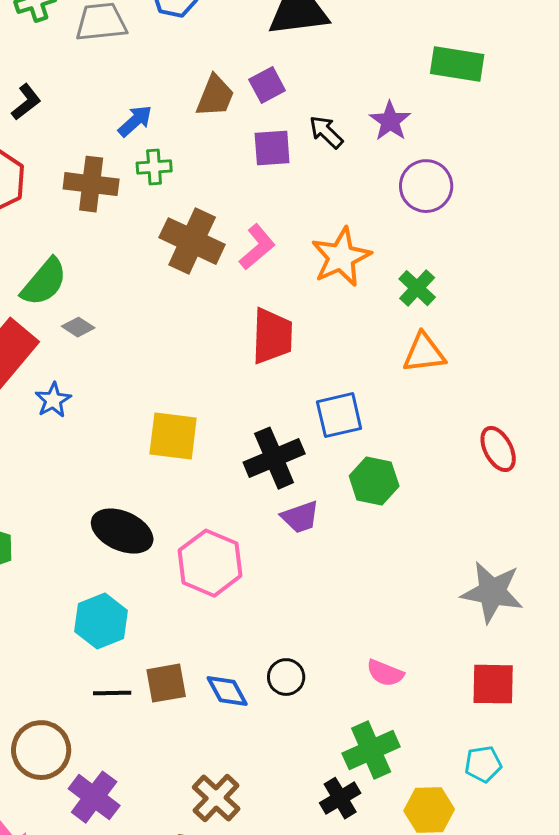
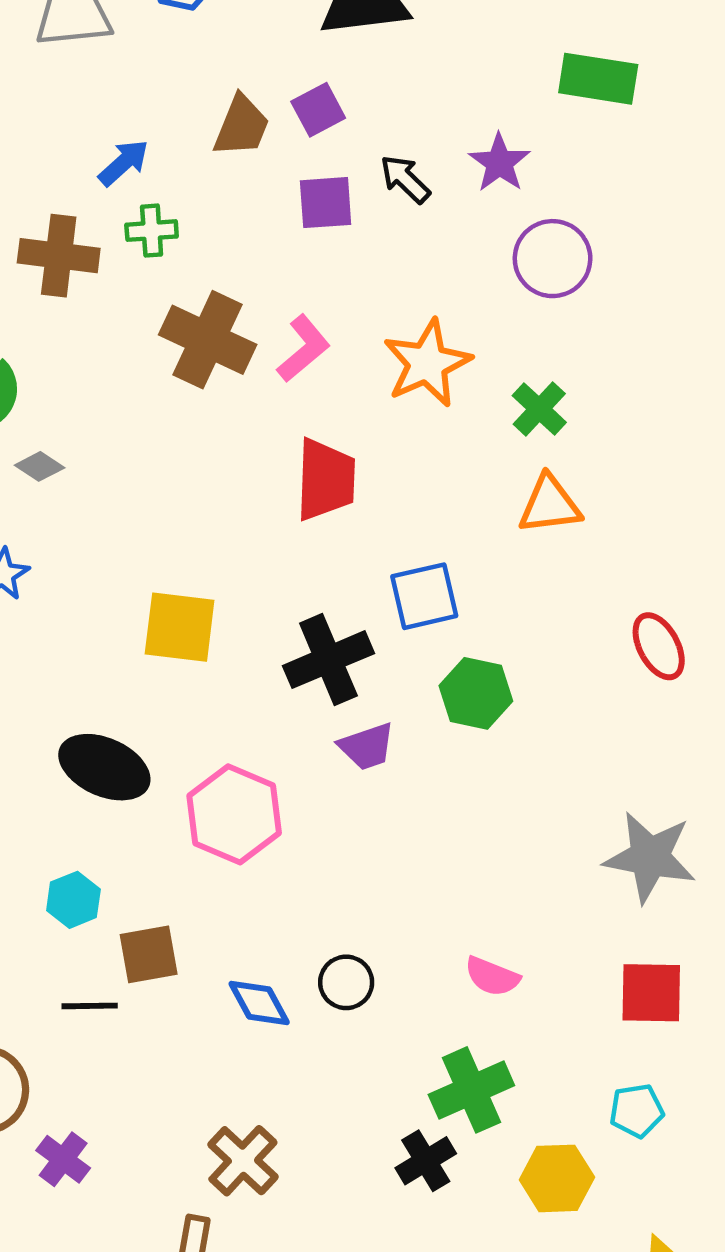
cyan hexagon: (101, 621) -> (73, 900), size x0.7
brown square: (166, 683) -> (149, 954), moved
purple cross: (94, 797) -> (63, 1159), size x0.7

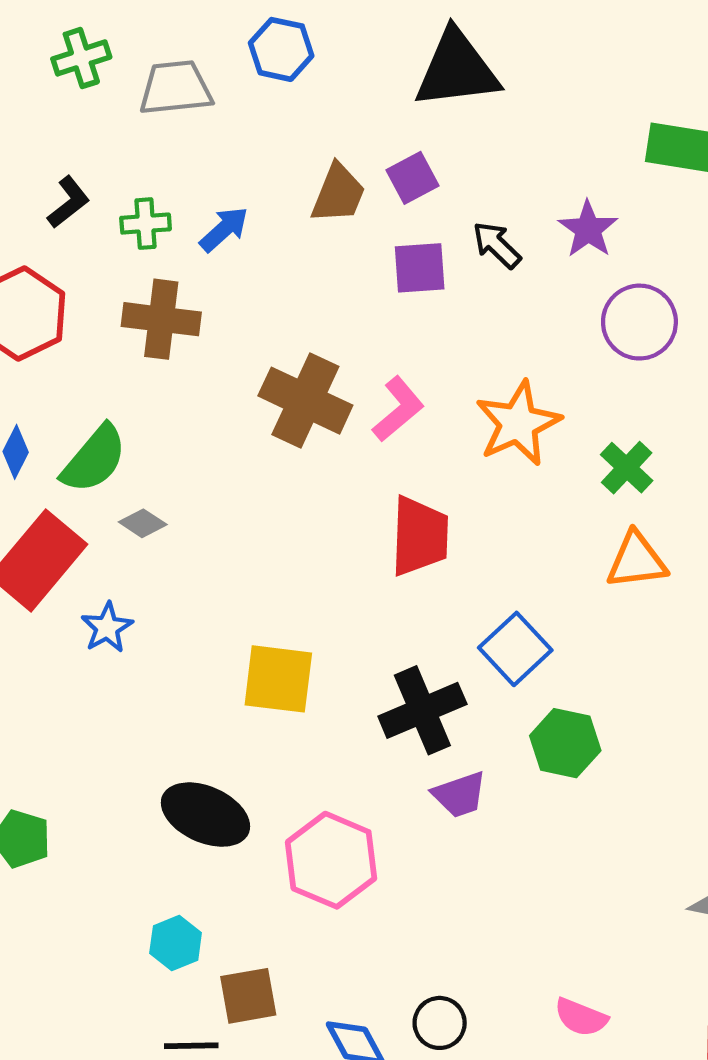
green cross: (152, 231) -> (146, 224), moved
blue square: (424, 596) -> (515, 649), turned -30

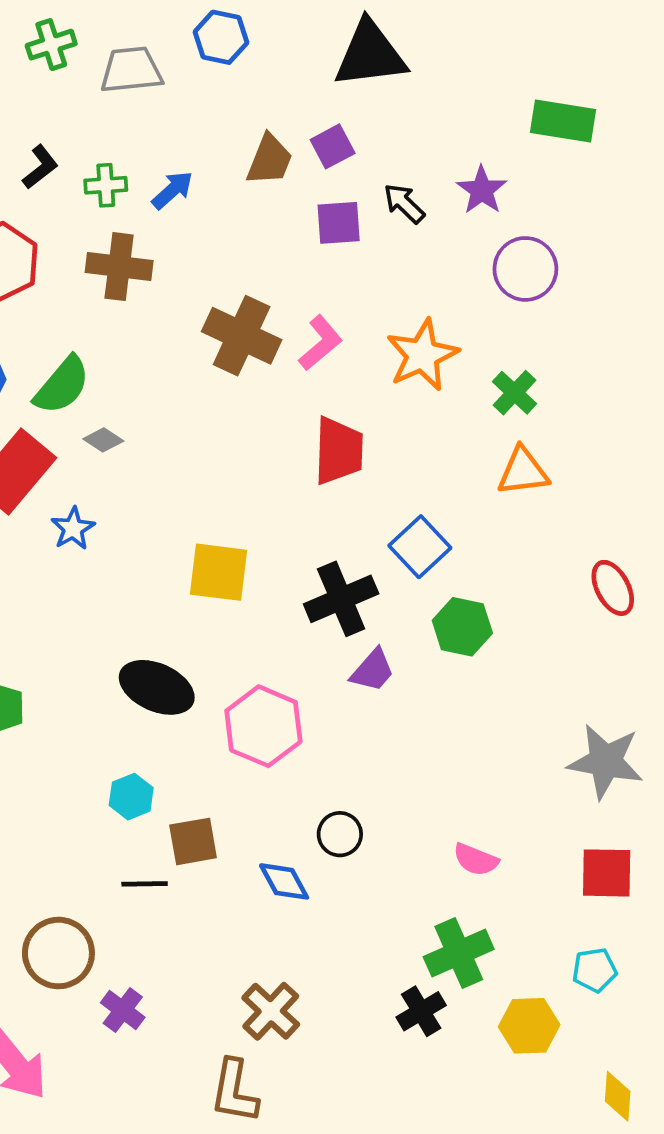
purple trapezoid: (460, 795) -> (373, 670), turned -30
black circle: (440, 1023) -> (340, 834), moved

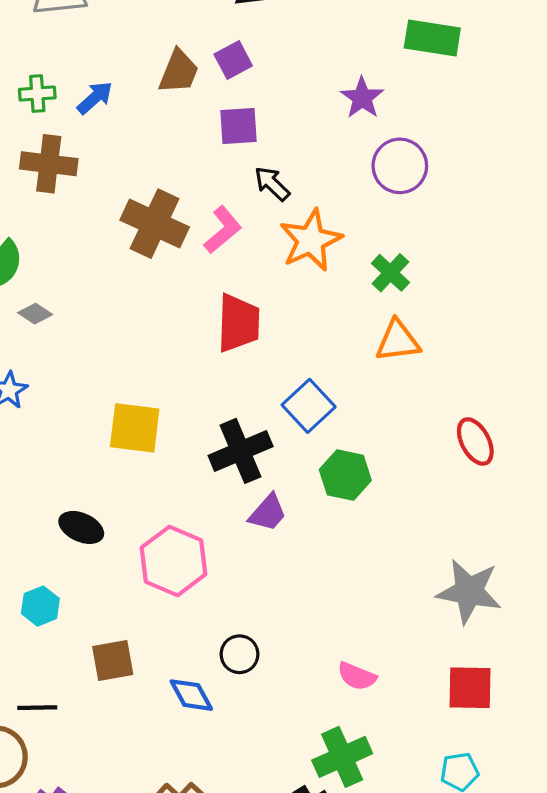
black arrow: (404, 203) -> (272, 184), moved
black ellipse: (157, 687) -> (81, 527), size x0.7
cyan hexagon: (131, 797) -> (40, 606), moved
black line: (145, 884) -> (37, 708), moved

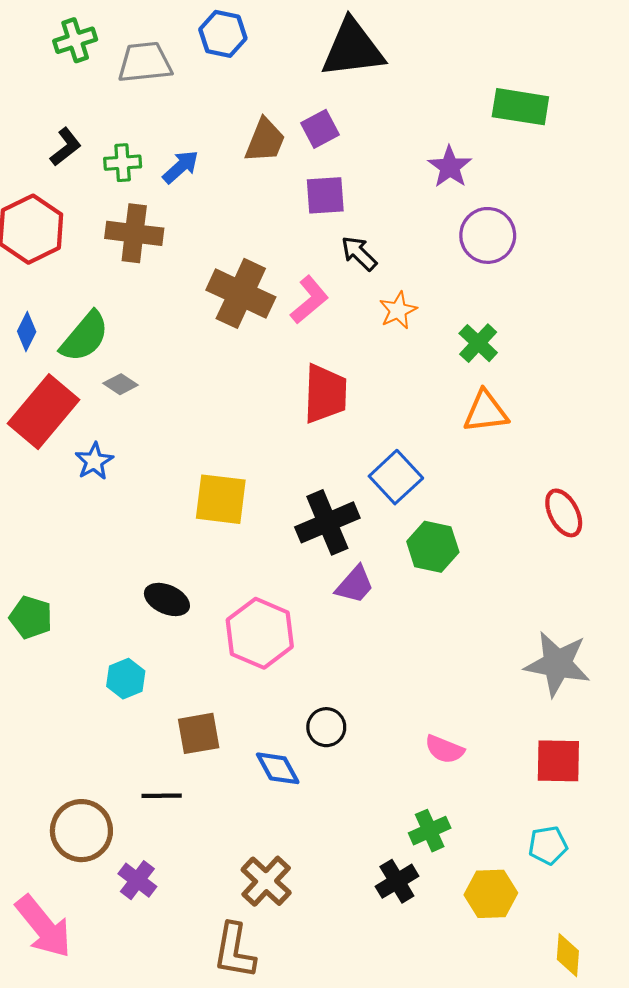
orange star: (311, 240) -> (398, 310), size x0.6
black line: (37, 708) -> (162, 796), moved
green cross: (342, 757) -> (430, 831), size x0.7

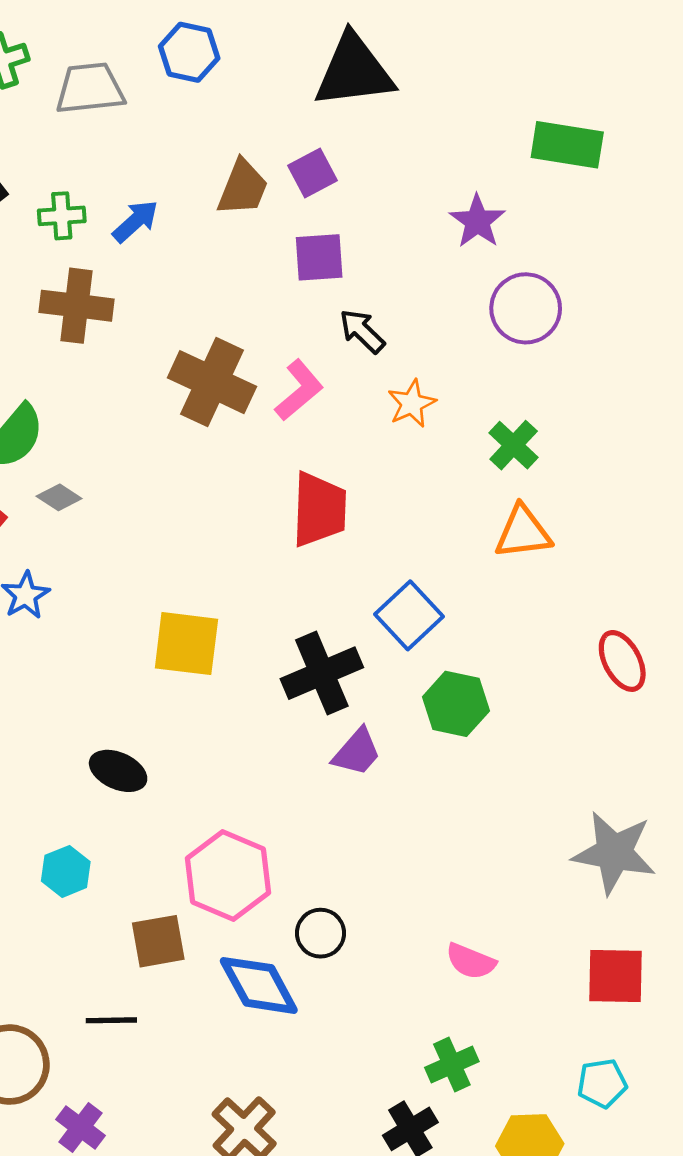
pink hexagon: (260, 633) -> (228, 875), moved
blue diamond: (278, 768) -> (259, 985), size x1.4

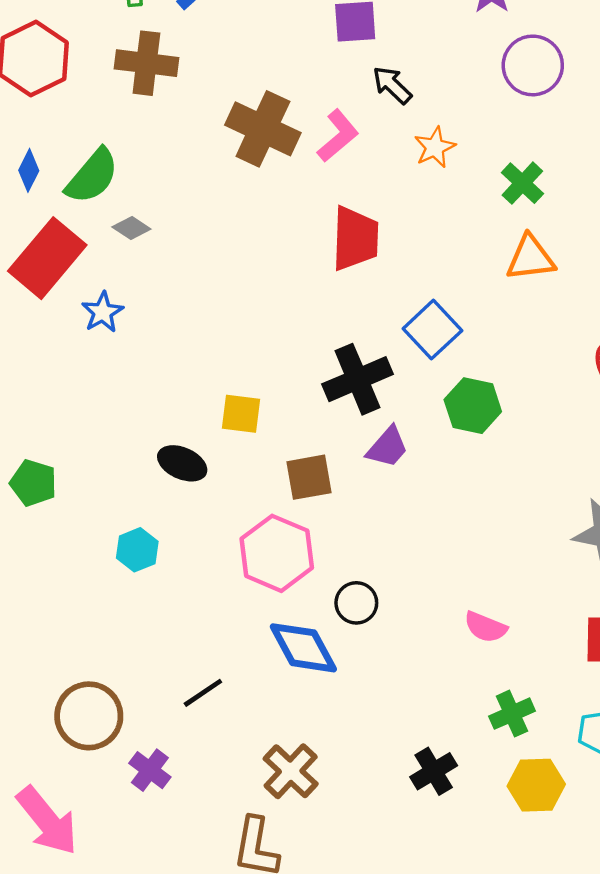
yellow square: (186, 644) -> (241, 414), moved, size x0.7
brown square: (158, 941) -> (309, 477), moved
black line: (111, 1020) -> (203, 693), moved, turned -33
green cross: (452, 1065) -> (512, 714), moved

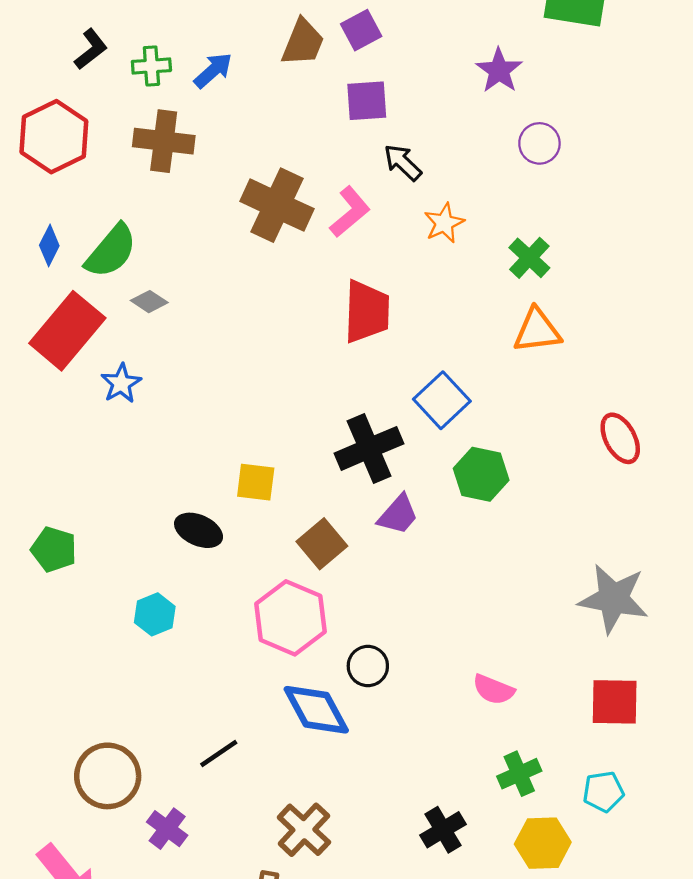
purple circle: (533, 65) -> (539, 143), size x0.7
brown square: (309, 477) -> (322, 544), turned -30

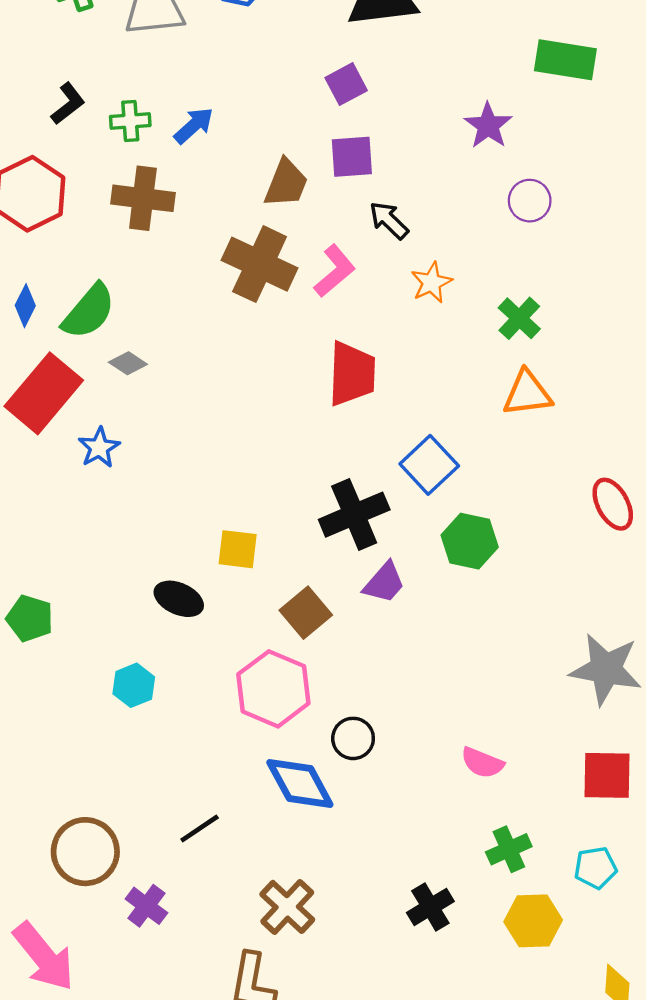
brown trapezoid: (303, 42) -> (286, 183), moved

